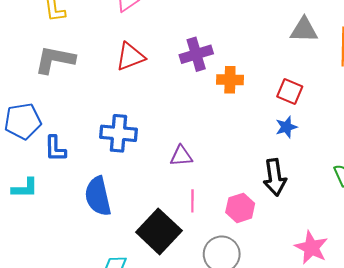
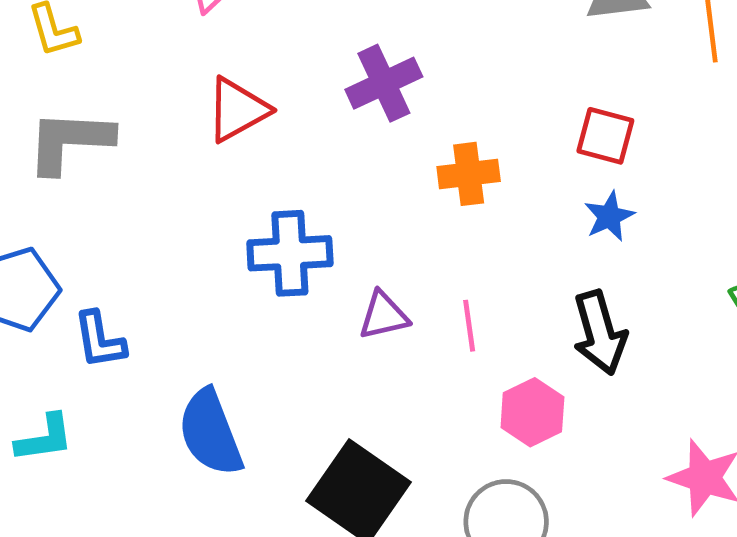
orange cross: (230, 80) -> (469, 174), moved
blue cross: (119, 133) -> (290, 253), moved
pink line: (192, 201) -> (469, 326), moved

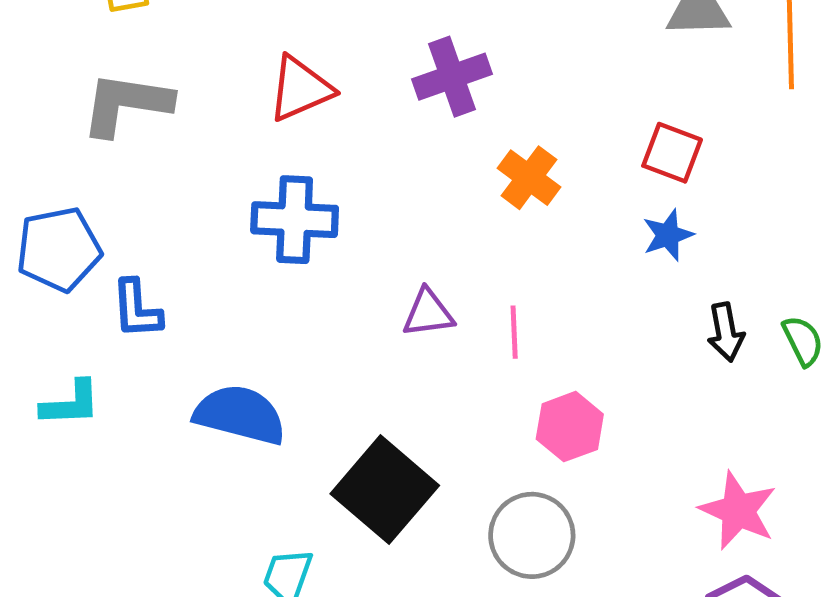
orange cross: (469, 174) -> (529, 178), turned 38
blue cross: (290, 253) -> (295, 220), moved
black arrow: (600, 333) -> (726, 332), moved, size x0.7
blue semicircle: (210, 433) -> (240, 415), turned 120

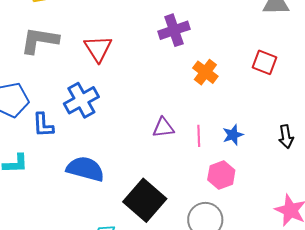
red triangle: (300, 89) -> (98, 49), moved, turned -40
blue cross: (295, 220) -> (81, 100), moved, turned -32
blue star: (668, 235) -> (233, 135), moved

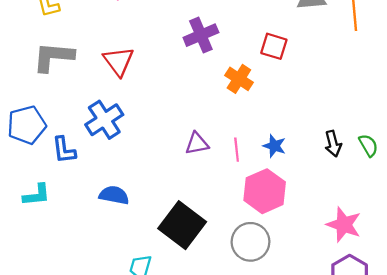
red square: (264, 62) -> (274, 46), moved
blue star: (233, 135) -> (274, 146), turned -30
blue semicircle: (85, 169) -> (114, 195), size x0.7
pink hexagon: (221, 175) -> (265, 191), size x1.4

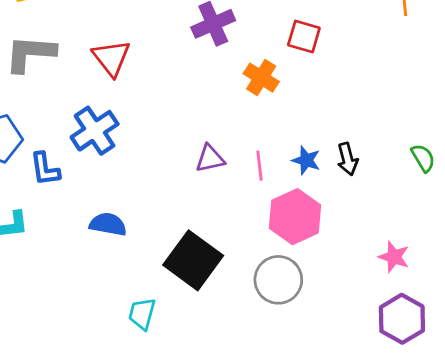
black arrow: (333, 144) -> (347, 159), moved
pink star: (344, 225) -> (394, 257), size x0.7

